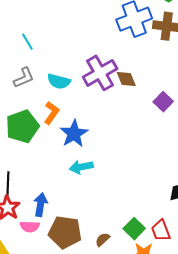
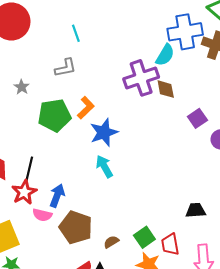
cyan semicircle: (59, 81) -> (165, 55), moved, turned -85
cyan arrow: (81, 167) -> (104, 167), turned 60

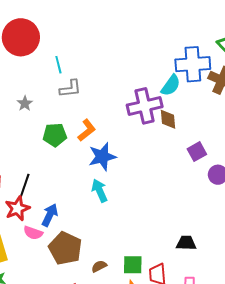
cyan line: (76, 33) -> (58, 65), moved
green pentagon: (54, 115) -> (55, 135), size x0.7
green square: (144, 237) -> (133, 265), turned 30

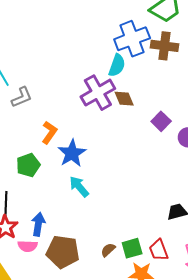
green pentagon: (55, 135) -> (28, 165), moved
brown semicircle: (99, 266) -> (108, 250), moved

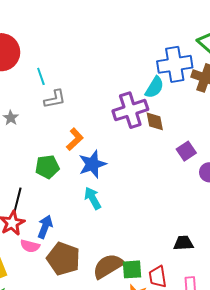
brown semicircle: (108, 250) -> (108, 266), size x2.0

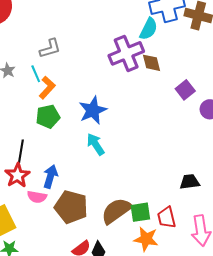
cyan line: (41, 76) -> (36, 74), moved
orange L-shape: (75, 139) -> (47, 88), moved

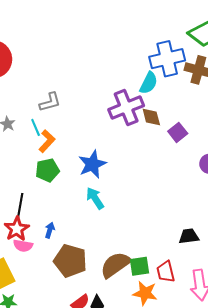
purple square: (185, 90) -> (178, 132), moved
blue arrow: (50, 176) -> (50, 230), size x0.7
pink semicircle: (37, 197) -> (23, 246), moved

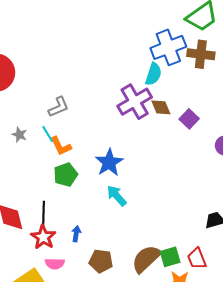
orange L-shape: (47, 141) -> (61, 146), turned 120
pink semicircle: (23, 246) -> (55, 264), moved
brown pentagon: (70, 261) -> (101, 261), size x0.7

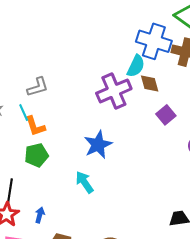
blue cross: (168, 47) -> (154, 41), turned 32
brown diamond: (161, 107) -> (150, 84), moved
blue star: (109, 162) -> (98, 145), moved

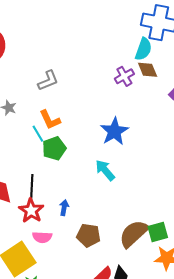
brown diamond: (150, 84) -> (148, 70), moved
purple cross: (114, 91) -> (124, 76), size x0.6
cyan line: (24, 113) -> (38, 134), moved

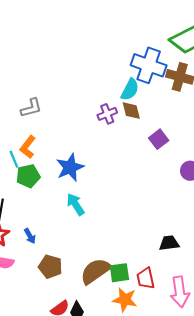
orange L-shape: (50, 120) -> (28, 147), turned 55
blue star: (114, 131) -> (70, 167), moved
blue arrow: (64, 208) -> (30, 236), turned 133

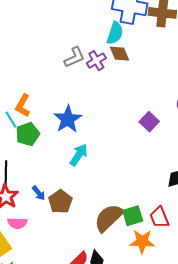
gray L-shape: (31, 108) -> (74, 57), moved
purple square: (159, 139) -> (149, 122), moved
cyan arrow: (76, 204) -> (79, 155), turned 75
brown pentagon: (50, 267) -> (60, 202), moved, turned 30

